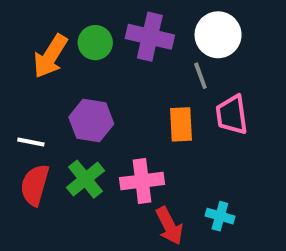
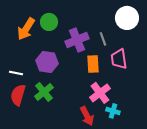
white circle: (218, 35) -> (127, 18), moved
purple cross: (150, 37) -> (77, 40), moved, turned -35
pink cross: (142, 181) -> (100, 93), moved, turned -30

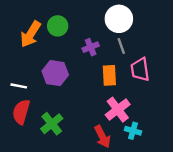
white circle: (127, 18) -> (119, 19), moved
purple cross: (77, 40) -> (91, 47), size x0.6
green cross: (44, 92) -> (52, 124), moved

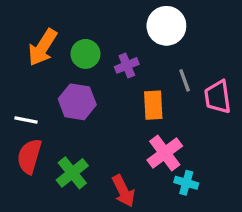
green circle: (58, 26) -> (85, 54), moved
gray line: (121, 46) -> (185, 80), moved
pink trapezoid: (140, 69) -> (218, 97), moved
red arrow: (102, 137) -> (123, 191), moved

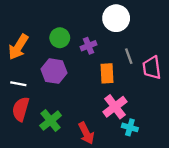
orange arrow: (43, 47) -> (18, 47), moved

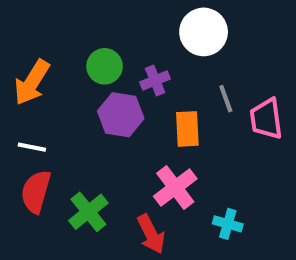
purple hexagon: (54, 71) -> (121, 115), moved
pink cross: (115, 107) -> (175, 188), moved

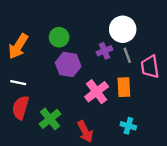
white circle: (204, 32) -> (123, 29), moved
purple cross: (155, 80) -> (105, 51), moved
orange rectangle: (187, 129) -> (124, 87), moved
pink cross: (175, 188) -> (97, 92), moved

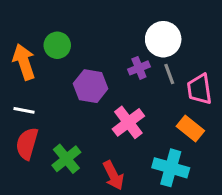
green circle: (59, 37) -> (57, 45), moved
orange arrow: (18, 46) -> (24, 62), turned 130
orange rectangle: (124, 87) -> (190, 128), moved, turned -48
cyan cross: (128, 126) -> (171, 168), size x1.6

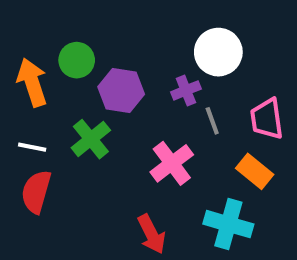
gray line: (169, 74) -> (212, 121), moved
purple hexagon: (91, 86) -> (121, 90), moved
green cross: (66, 159) -> (91, 139), moved

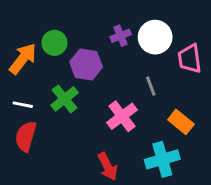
orange arrow: (32, 82) -> (23, 59), turned 56
purple cross: (186, 90) -> (121, 36), moved
pink trapezoid: (267, 119) -> (190, 59), moved
cyan cross: (228, 224) -> (162, 159), turned -32

